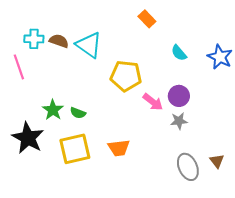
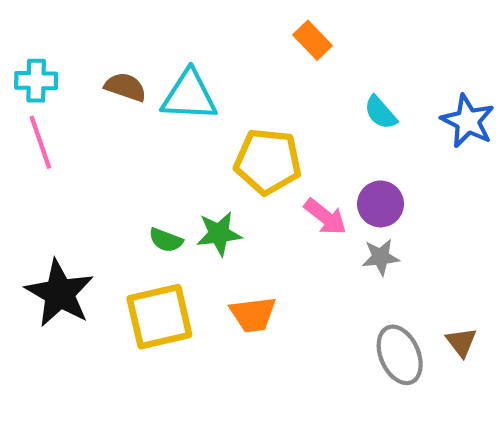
cyan cross: (34, 39) -> (36, 81), moved
cyan triangle: (89, 45) -> (189, 96), turned -32
green star: (53, 110) -> (219, 234), moved, turned 30

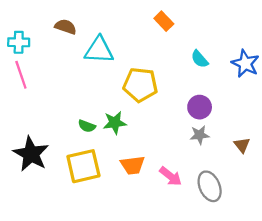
brown semicircle: (125, 87) -> (66, 27), moved
pink arrow: (325, 217) -> (171, 176), moved
brown triangle: (461, 342) -> (242, 145), moved

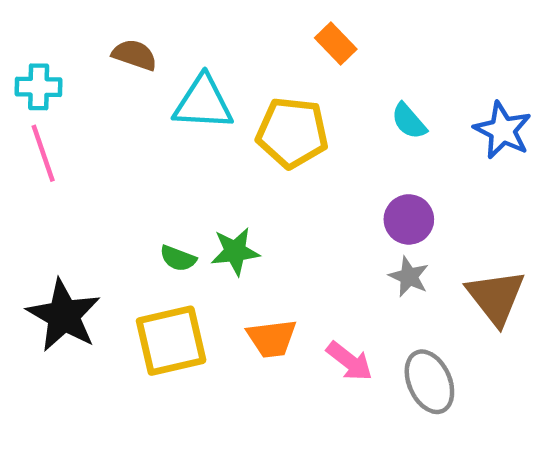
yellow pentagon: (140, 85) -> (292, 133), moved
gray star: (200, 135) -> (409, 277), turned 30
brown triangle: (242, 145) -> (496, 297), size x1.8

